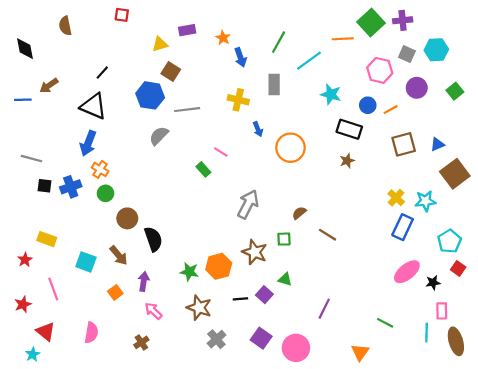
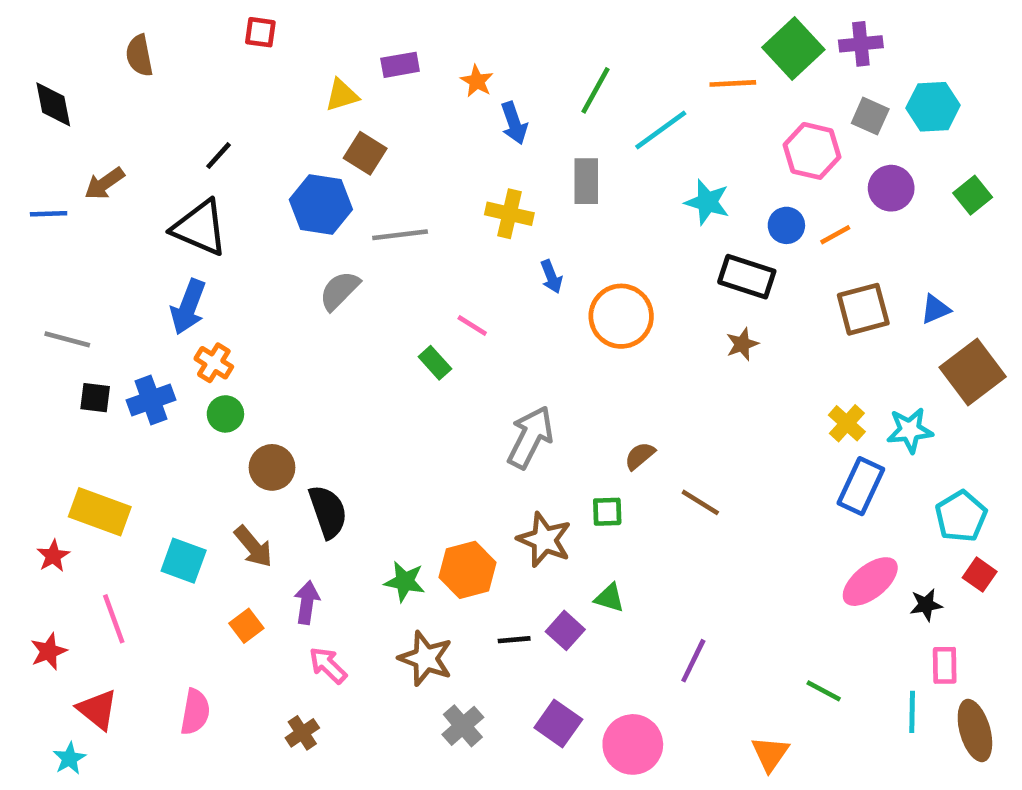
yellow rectangle: (47, 239) -> (100, 512), size x1.4

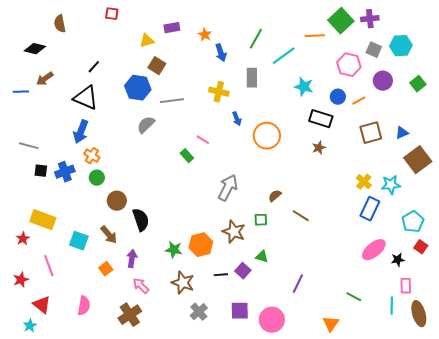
black diamond: (53, 104) -> (35, 49), moved, turned -65
purple square: (558, 724) -> (240, 311), turned -36
brown cross: (302, 733) -> (130, 315), size x1.6

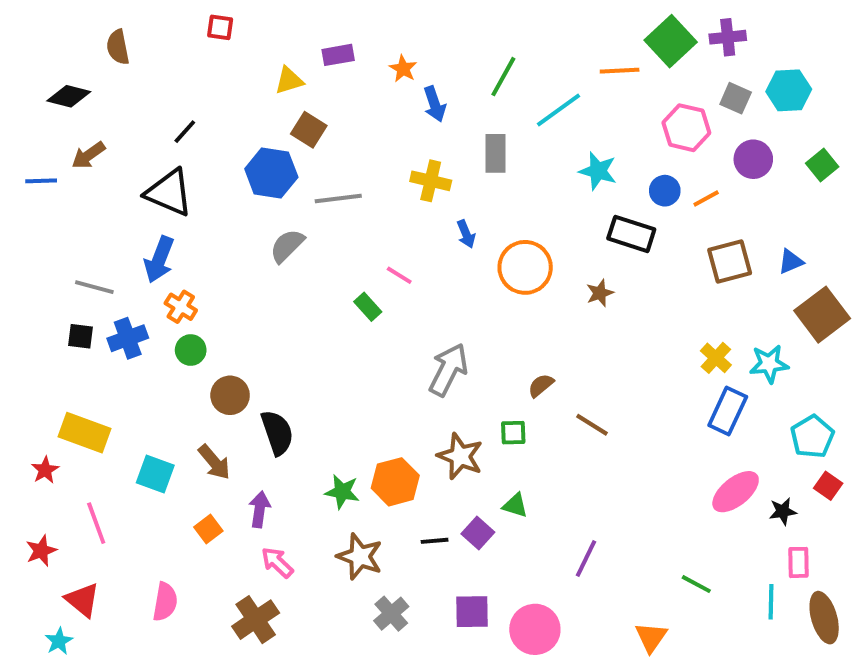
gray line: (29, 146) -> (94, 287), moved
brown star: (319, 148) -> (600, 293), moved

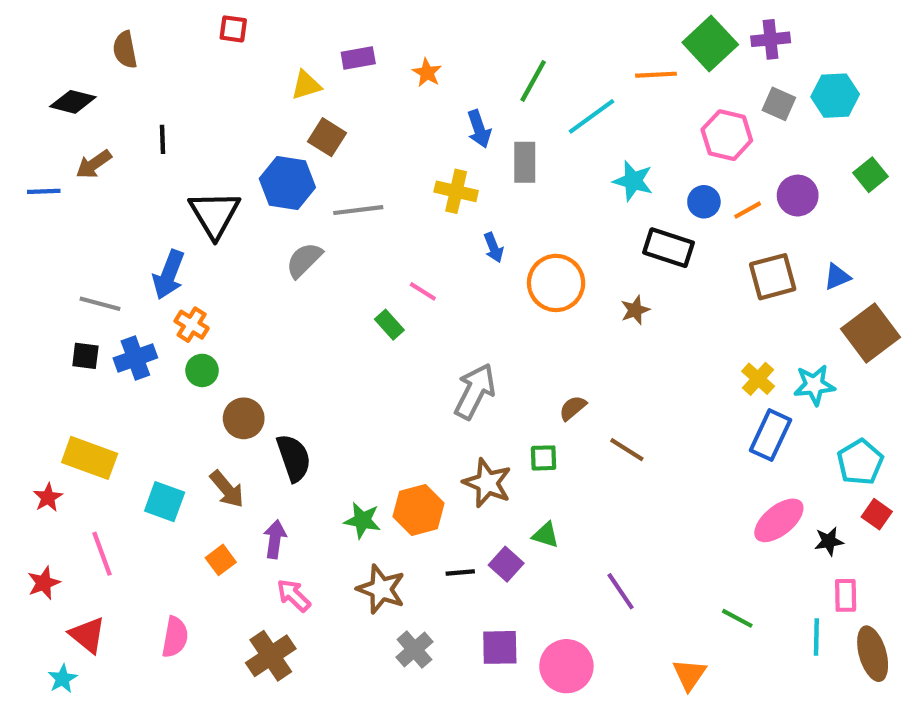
blue arrow: (435, 104) -> (479, 129), moved
black line: (185, 132) -> (162, 139), moved, turned -44
purple circle: (753, 159) -> (798, 196), moved
black triangle: (169, 193) -> (215, 214), moved, turned 36
purple line: (586, 559) -> (621, 591), turned -60

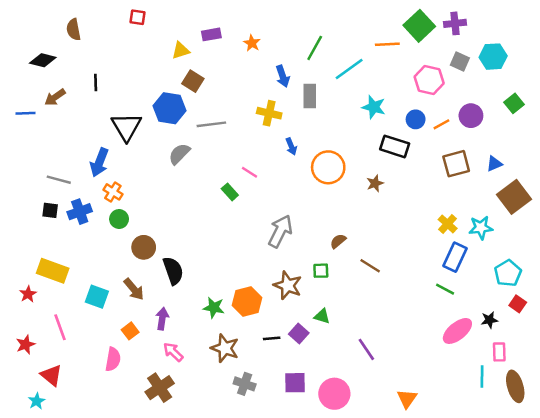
pink ellipse: (779, 520) -> (457, 331), moved
green line: (737, 618) -> (445, 289), moved
pink semicircle: (175, 637) -> (113, 359), moved
gray cross: (414, 650) -> (245, 384), turned -30

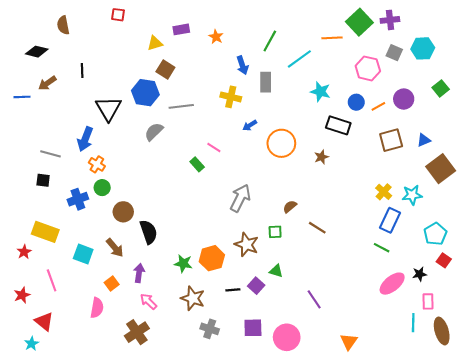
blue arrow: (291, 146) -> (250, 125), turned 80
blue cross: (80, 212) -> (78, 199), moved

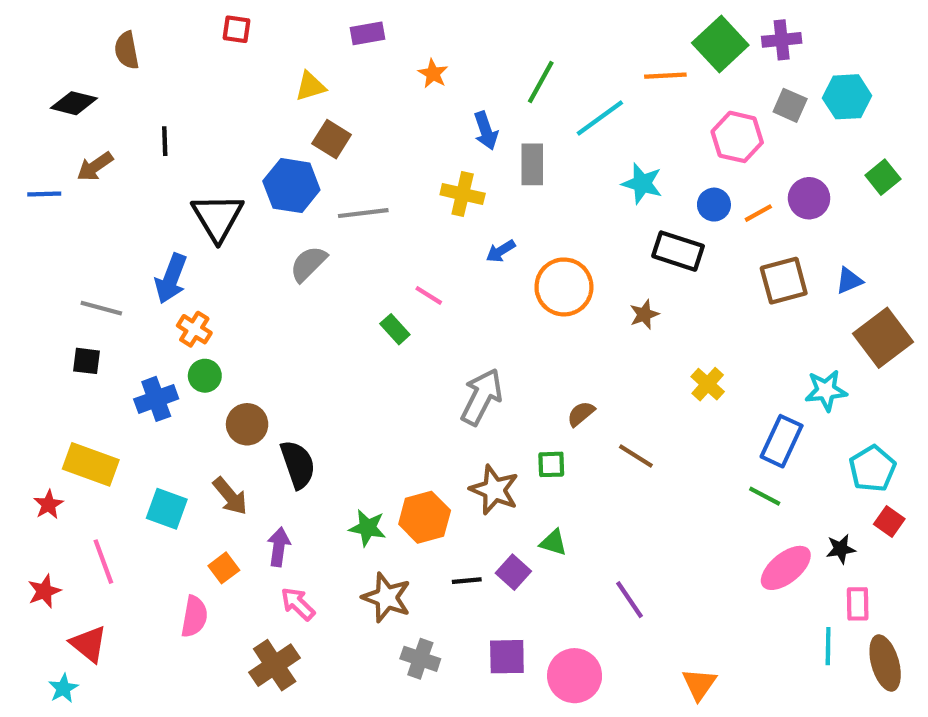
purple rectangle: (181, 29) -> (367, 33), moved
yellow cross: (384, 192) -> (708, 384), moved

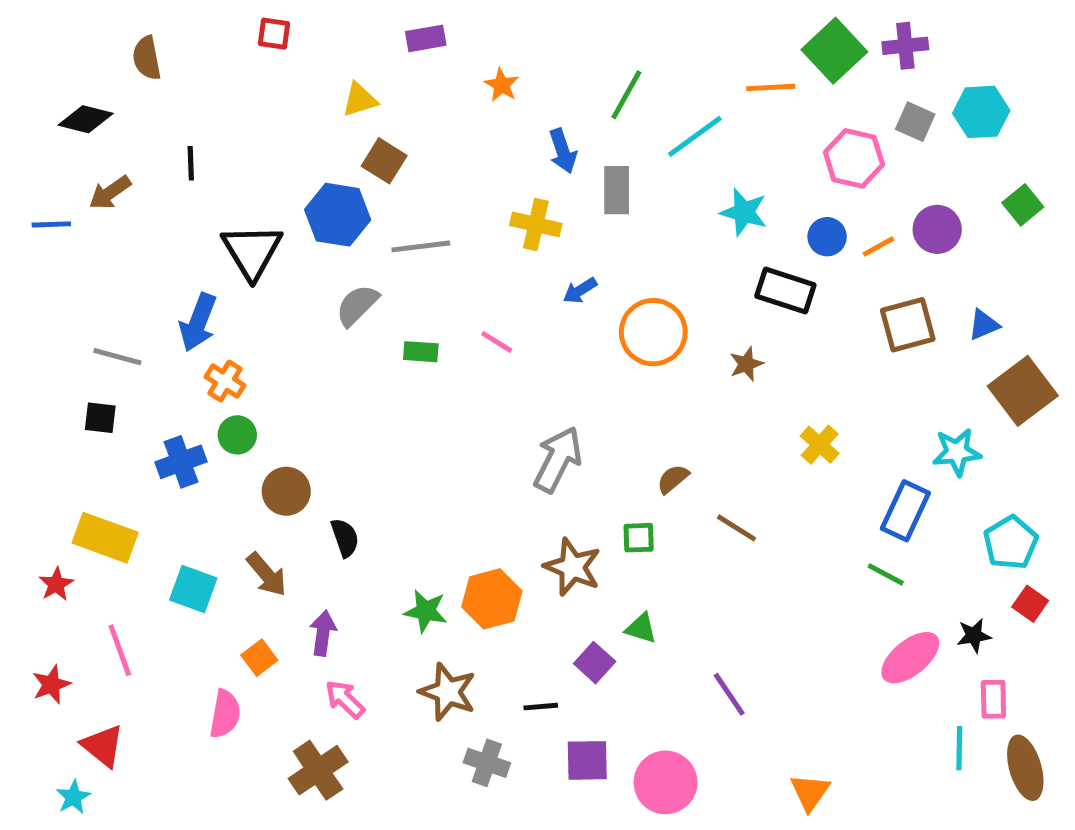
green rectangle: (395, 329) -> (421, 352), moved, turned -44
black semicircle: (298, 464) -> (345, 538), size x0.7
black line: (467, 581) -> (541, 707), moved

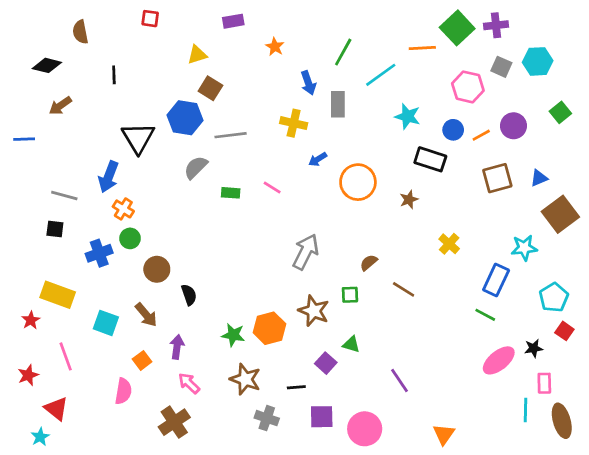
black line: (191, 163) -> (114, 75), moved
blue line: (51, 224) -> (24, 139), moved

